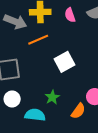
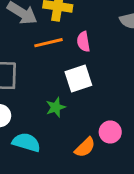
pink semicircle: (70, 15) -> (83, 42), moved
green star: (52, 97) -> (56, 107), moved

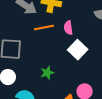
white square: (78, 79) -> (78, 50), moved, turned -30

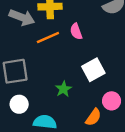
white square: (78, 50) -> (93, 70), moved, turned 30

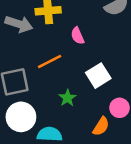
orange line: (48, 38) -> (50, 62), moved
white circle: (19, 104) -> (21, 117), size x1.5

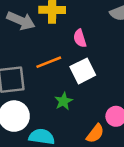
white square: (98, 76) -> (83, 71), moved

